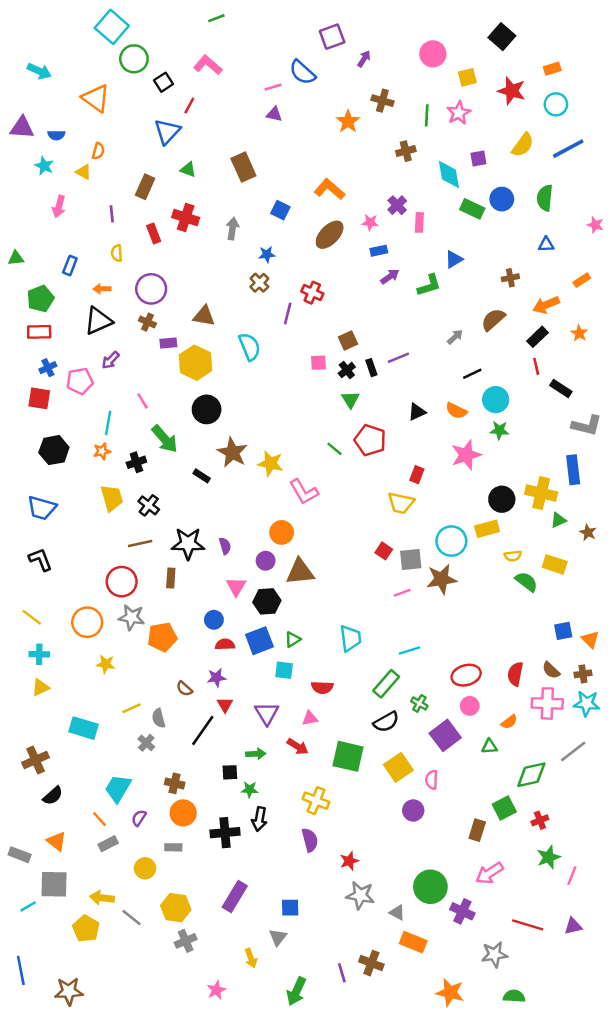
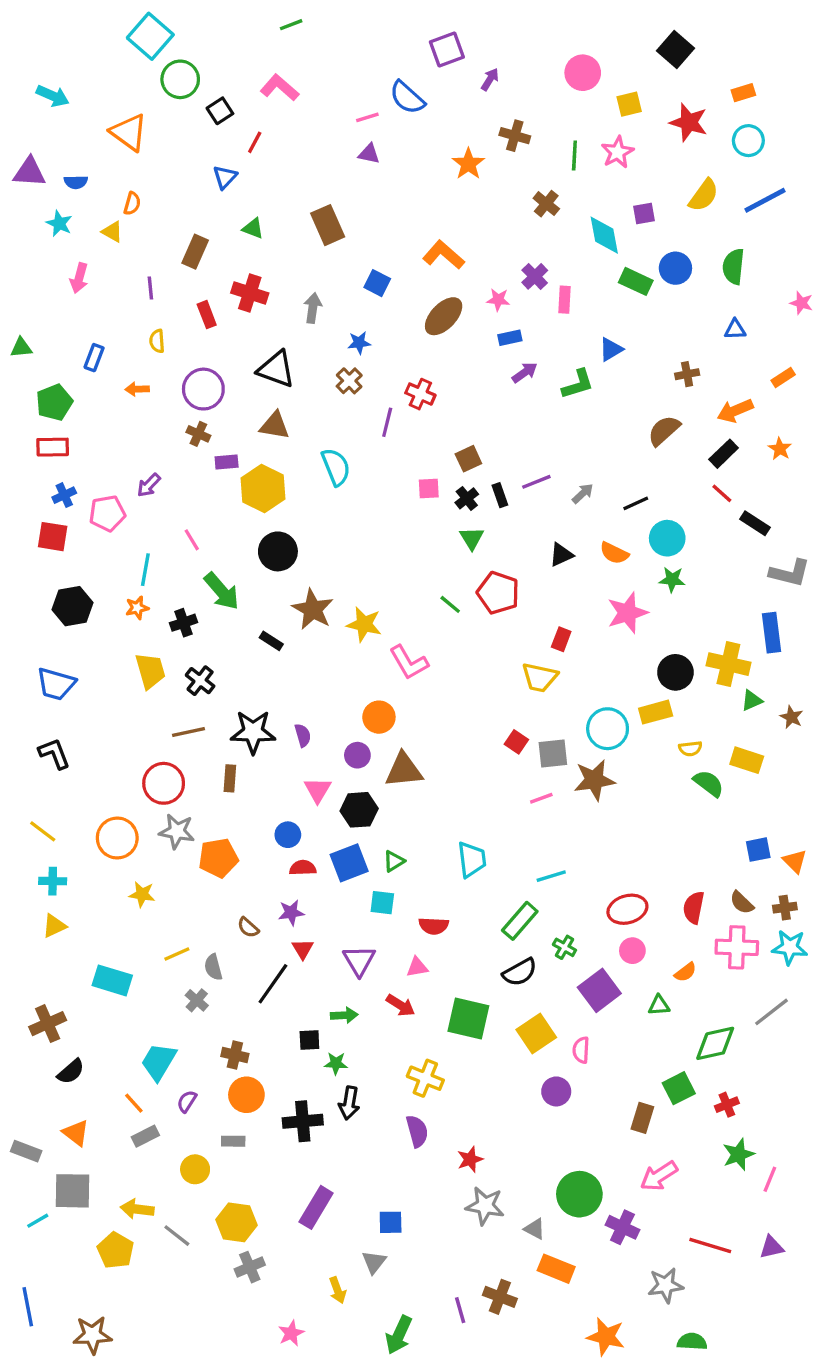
blue triangle: (167, 131) -> (225, 177), size x0.7
brown cross: (406, 151) -> (546, 204), turned -36
black triangle: (98, 321) -> (276, 369), moved, turned 44
gray arrow: (455, 337) -> (583, 493), moved
red line: (536, 366) -> (722, 493), turned -35

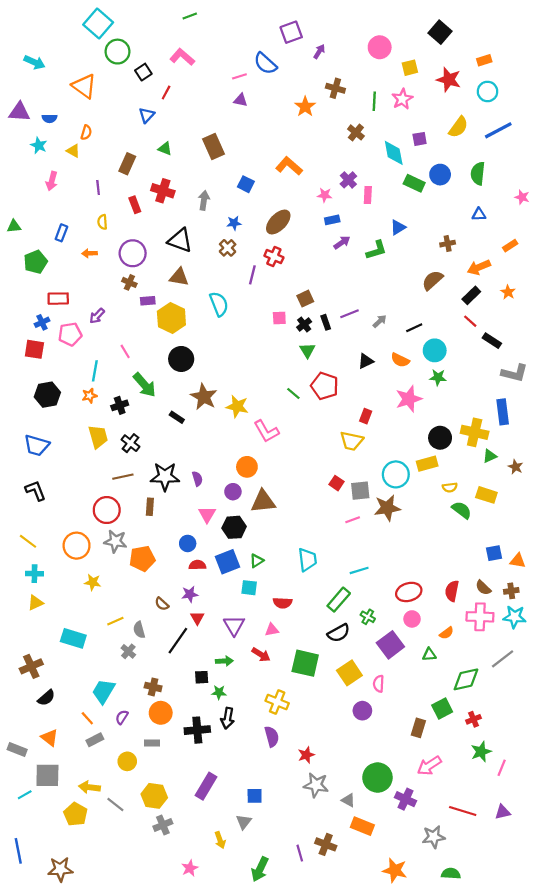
brown ellipse: (444, 316) -> (278, 222), moved
red rectangle: (53, 447) -> (58, 299), moved
orange triangle: (795, 861) -> (518, 561), turned -35

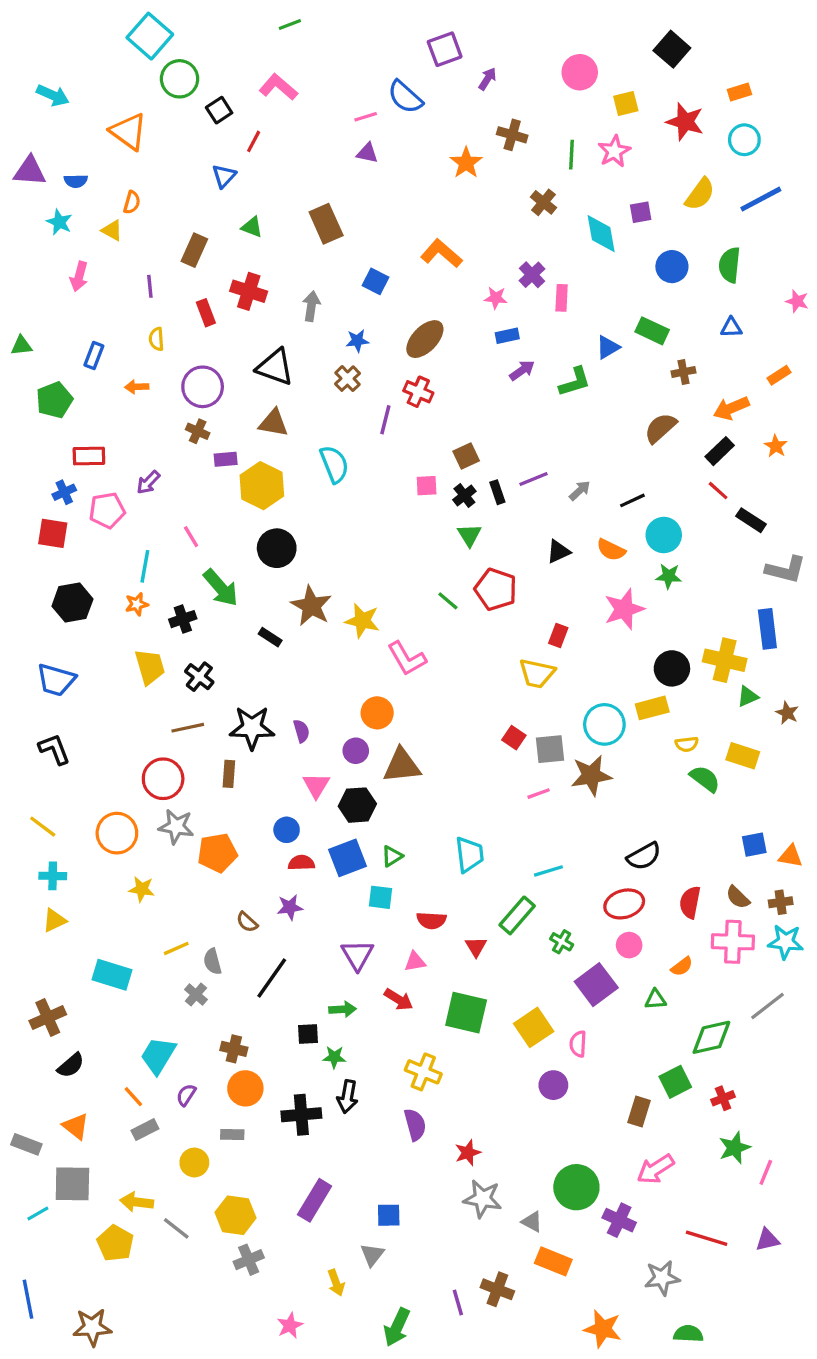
green rectangle: (414, 183) -> (652, 331), moved
red triangle: (197, 618) -> (476, 947), moved
black semicircle: (339, 633) -> (644, 856), moved

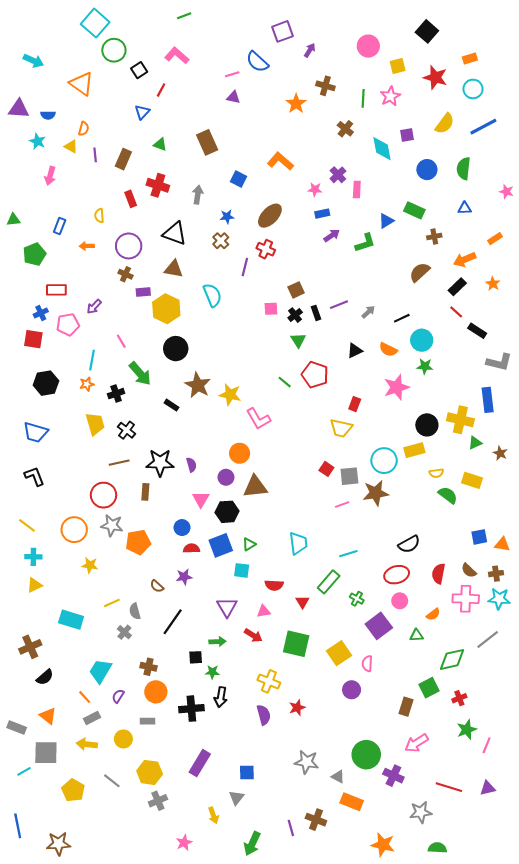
purple line: (150, 286) -> (95, 155), moved
red star: (468, 1153) -> (297, 708), moved
yellow arrow: (137, 1202) -> (87, 744), moved

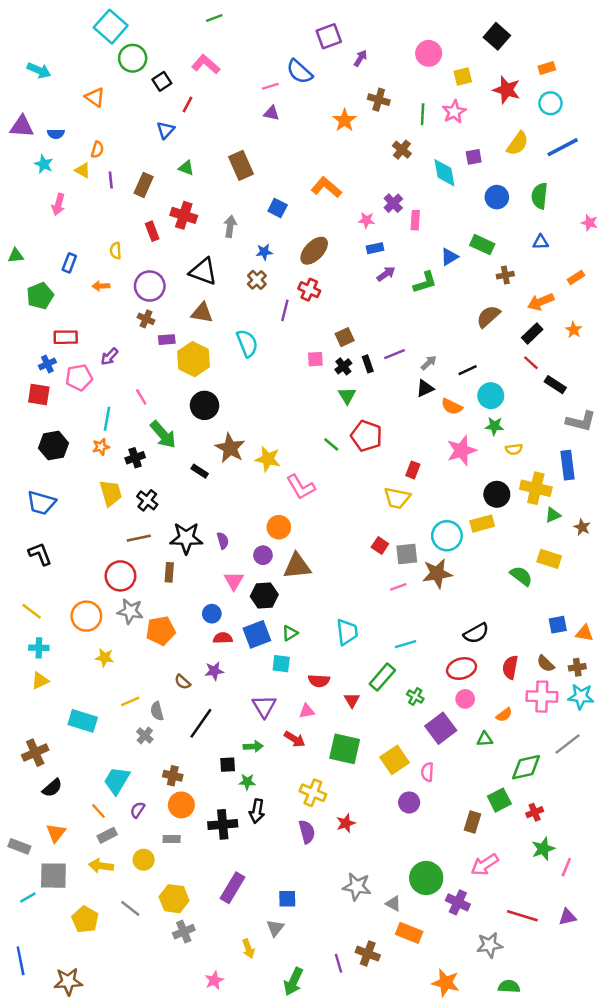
orange triangle: (82, 84) -> (95, 97), size x0.7
black triangle: (355, 351) -> (425, 388), moved
yellow semicircle: (436, 473) -> (514, 449), moved
orange triangle: (48, 716) -> (56, 833), turned 30

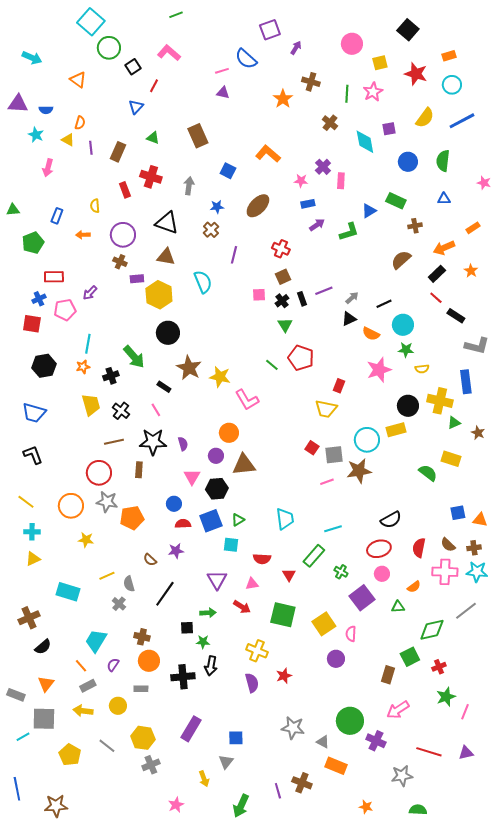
red cross: (309, 290) -> (281, 249), moved
pink line: (141, 397) -> (156, 410), moved
orange star: (446, 983) -> (366, 807), size x0.6

